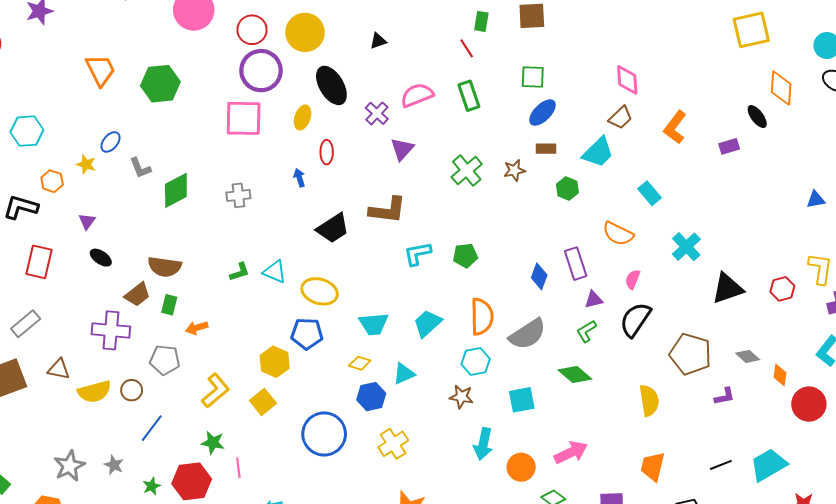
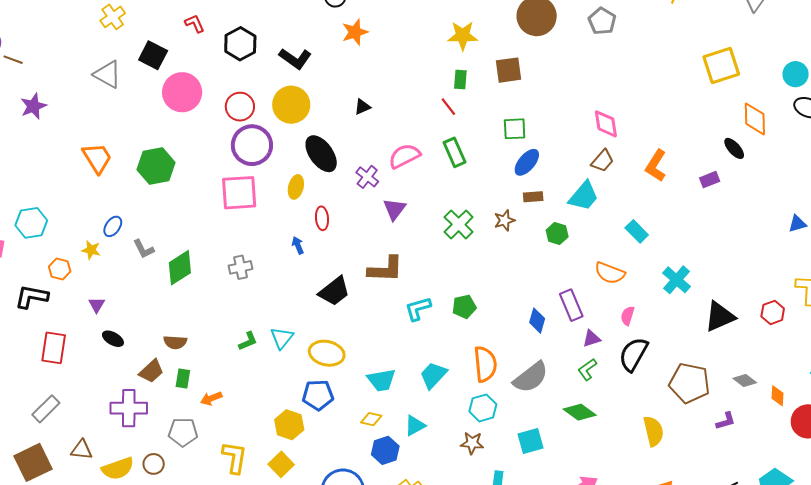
brown semicircle: (165, 267) -> (175, 342), size x0.7
cyan triangle: (275, 272) -> (282, 338), turned 50
yellow L-shape: (216, 391) -> (235, 458), turned -36

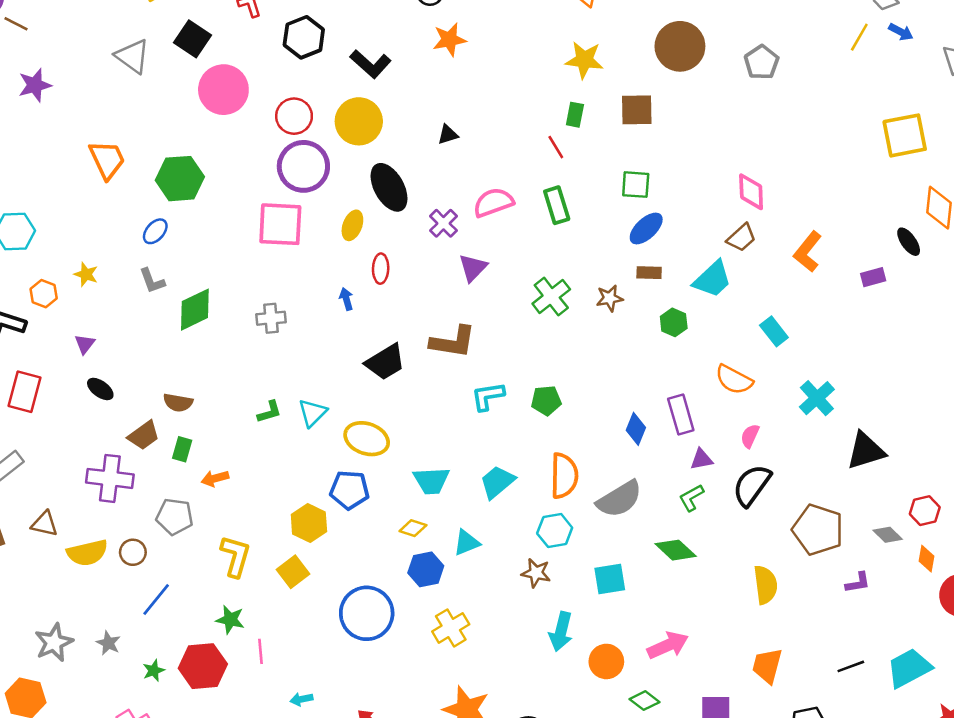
blue ellipse: (113, 226) -> (155, 231), moved
red hexagon: (773, 312) -> (925, 511), moved

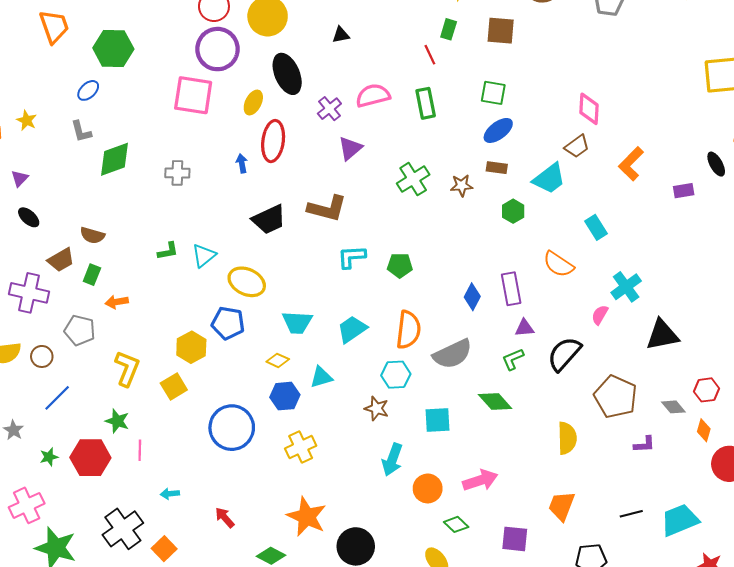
red ellipse: (381, 269) -> (273, 141), size x1.6
pink semicircle: (750, 436) -> (600, 315), moved

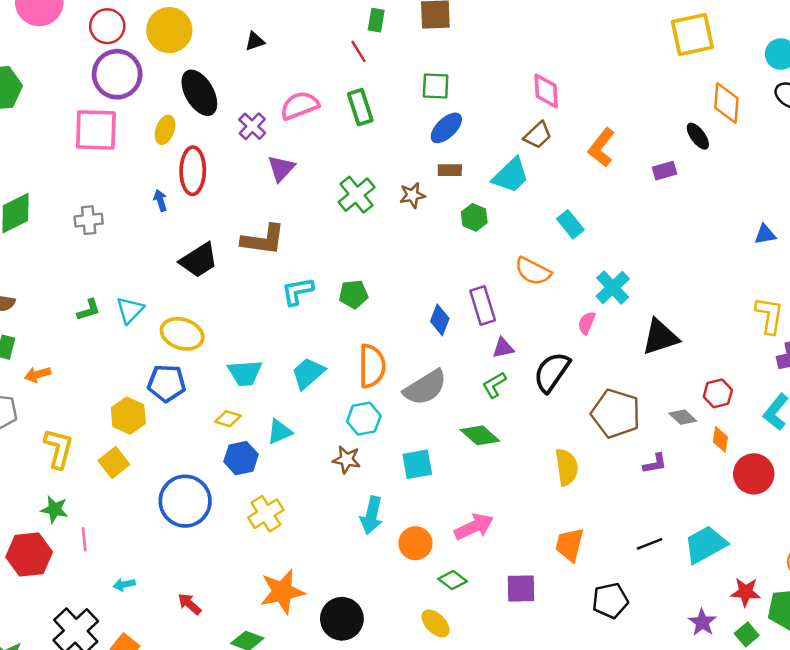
orange star: (307, 517) -> (282, 592), turned -30

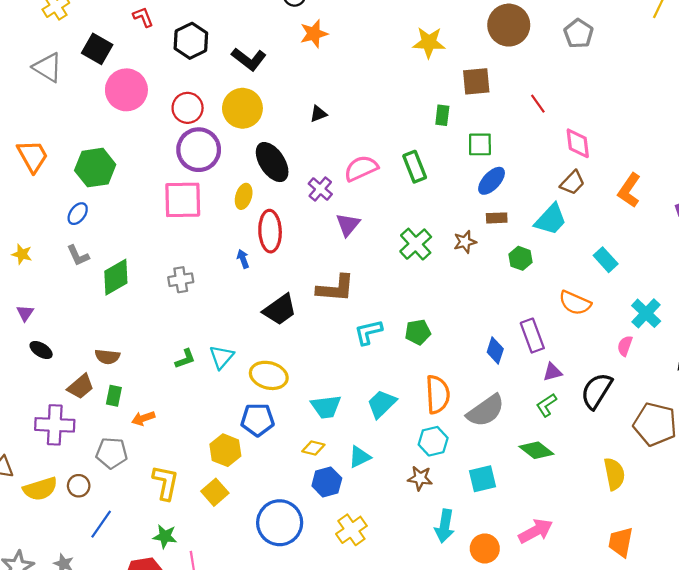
green rectangle: (376, 20) -> (442, 115), moved
red line: (358, 51) -> (538, 104), moved

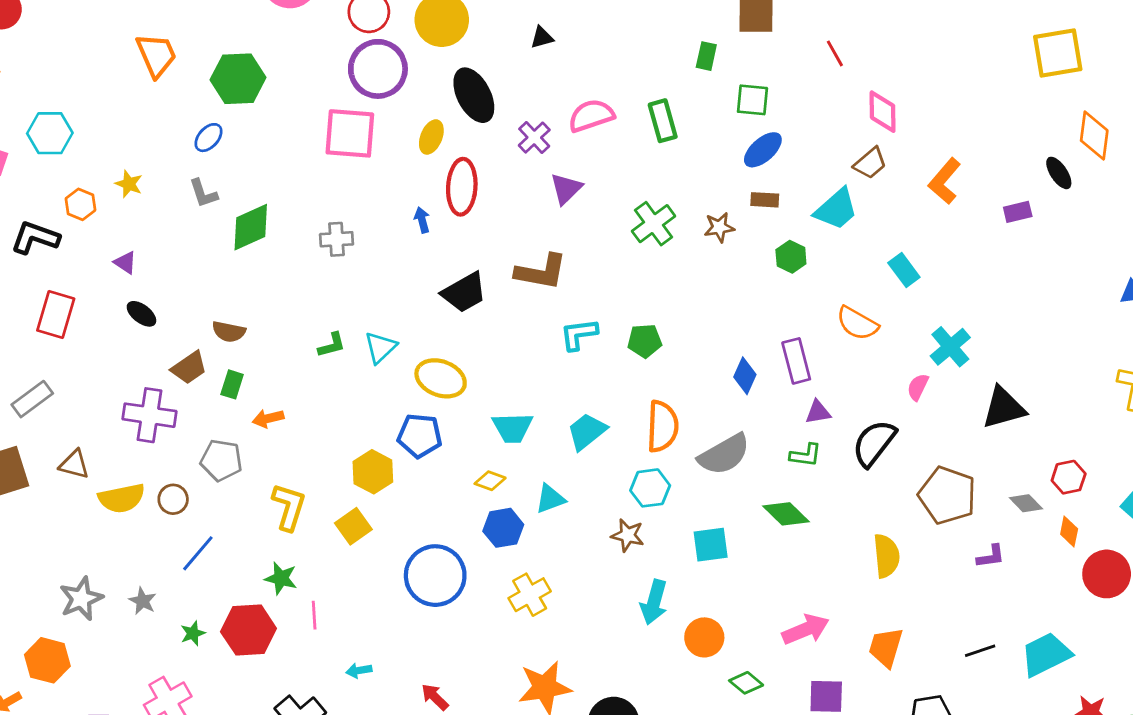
purple triangle: (25, 313) -> (125, 263), turned -36
green L-shape: (546, 405) -> (806, 455), turned -145
pink arrow: (536, 531) -> (806, 629), moved

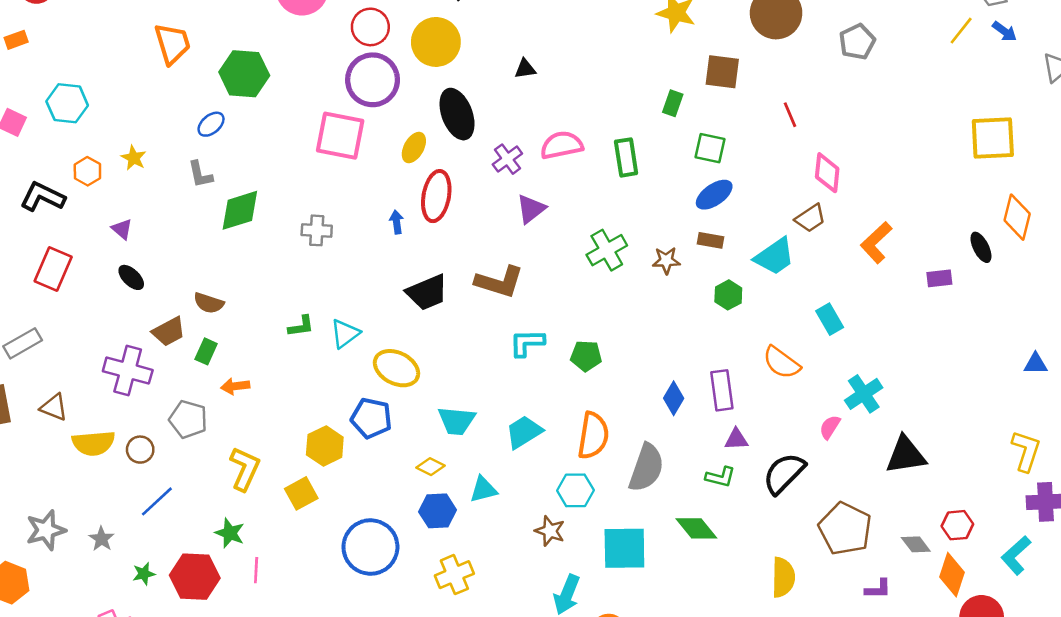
gray semicircle: (724, 454) -> (646, 468), turned -48
orange diamond: (1069, 531) -> (952, 575), size x1.5
cyan square: (711, 545) -> (624, 548), size x1.4

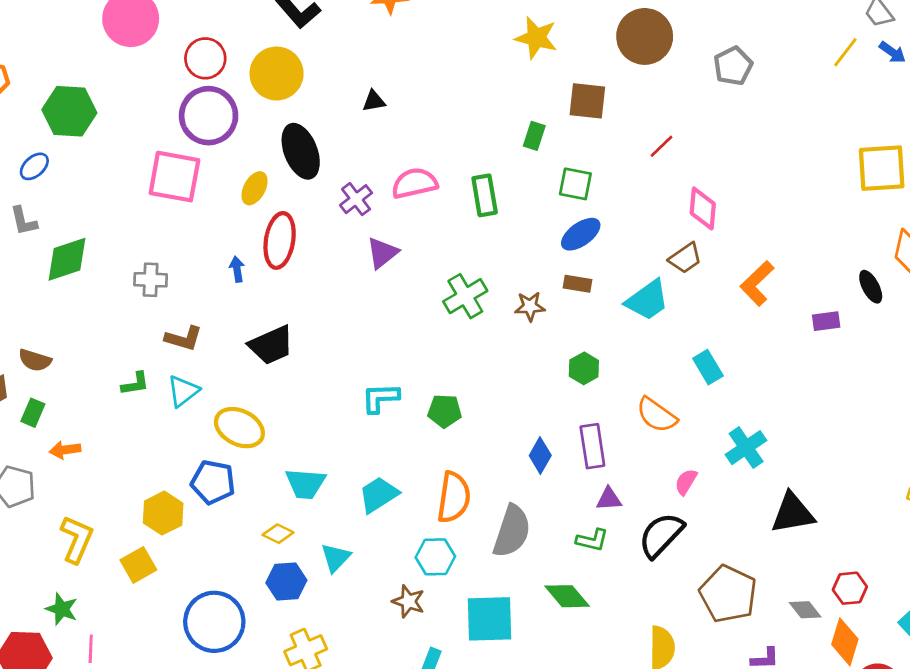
red line: (790, 115) -> (662, 146), turned 70
brown L-shape: (499, 282) -> (184, 338), moved, size x0.7
green hexagon: (728, 295) -> (584, 368), moved
pink semicircle: (830, 427) -> (686, 482), moved
cyan triangle: (483, 489) -> (336, 558), turned -32

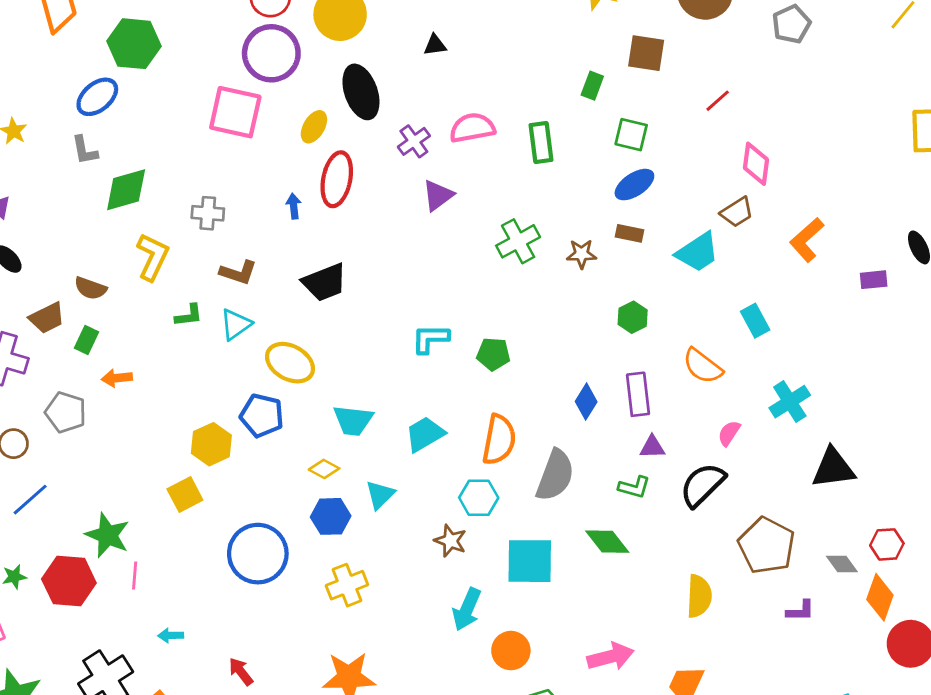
blue ellipse: (34, 166) -> (97, 97), size x1.4
yellow L-shape: (77, 539) -> (153, 257), moved
green star: (62, 609) -> (107, 535), size x1.4

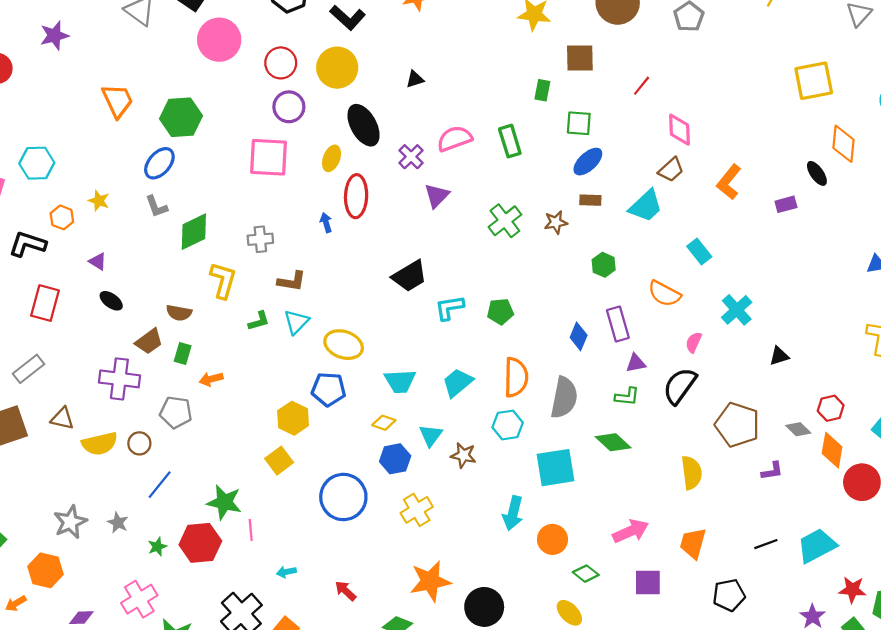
purple circle: (271, 53) -> (289, 107), size x0.7
black trapezoid: (325, 282) -> (410, 276), moved
black triangle: (833, 468) -> (779, 356), size x0.6
brown star: (450, 541) -> (463, 455), moved

